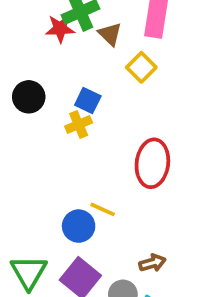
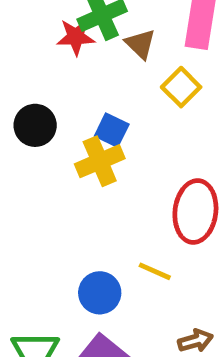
yellow cross: (79, 125) -> (100, 161), size x1.4
yellow line: (103, 209) -> (155, 271), moved

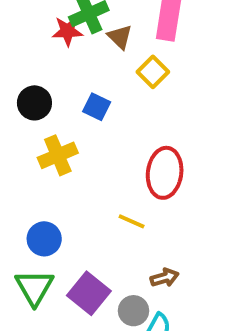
yellow cross: (100, 161) -> (58, 155), moved
blue circle: (100, 293) -> (44, 239), moved

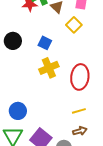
yellow cross: (58, 155) -> (49, 68), moved
yellow line: (132, 221) -> (79, 111), moved, turned -40

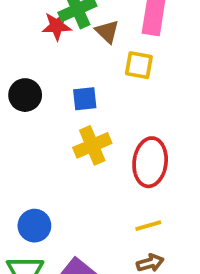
yellow square: (74, 25) -> (139, 65), turned -35
blue square: (45, 43) -> (85, 99), turned -32

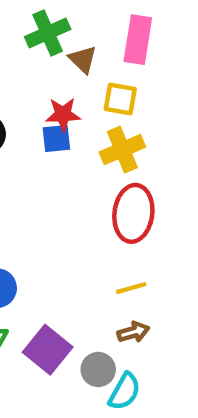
red star: (57, 26) -> (63, 114), moved
yellow cross: (92, 145) -> (122, 150), moved

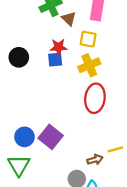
yellow line: (131, 288) -> (115, 149), moved
purple square: (48, 350) -> (51, 137), moved

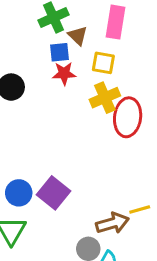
blue square: (55, 60) -> (60, 52), moved
red ellipse: (95, 98) -> (128, 117), moved
brown arrow: (95, 160) -> (112, 223), size x1.5

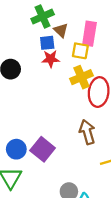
pink rectangle: (115, 22) -> (89, 34), moved
brown arrow: (112, 223) -> (87, 132), moved, turned -90

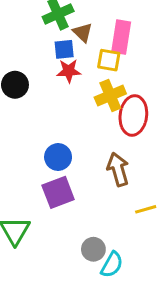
blue circle: (16, 149) -> (58, 157), moved
purple square: (43, 149) -> (58, 192), turned 30

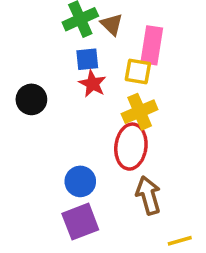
brown triangle: (83, 32) -> (112, 24), moved
red star: (69, 71) -> (92, 84), turned 30
red ellipse: (133, 115) -> (131, 147), moved

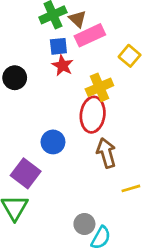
pink rectangle: (152, 45) -> (90, 35), moved, turned 56
yellow square: (138, 71) -> (130, 56), moved, turned 30
purple square: (80, 222) -> (26, 173), moved, turned -32

